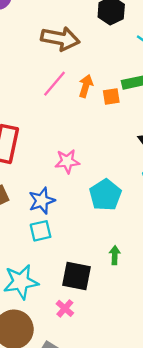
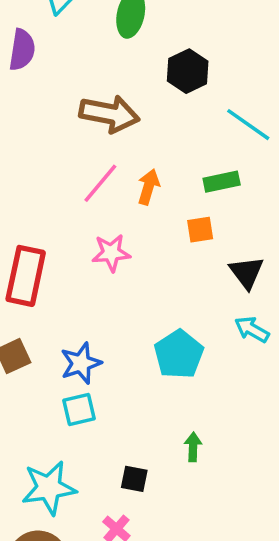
orange square: (111, 96) -> (200, 230), moved
pink star: (67, 161) -> (111, 253), moved
black square: (76, 276) -> (134, 479), size x0.6

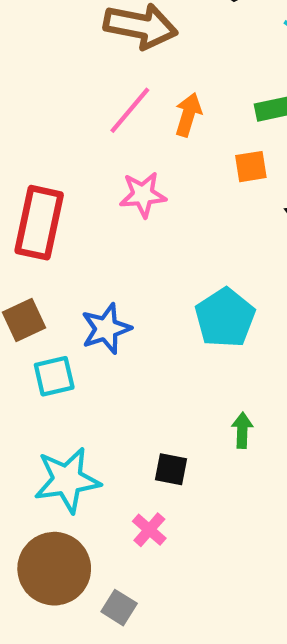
cyan square: (79, 409) -> (54, 376), moved

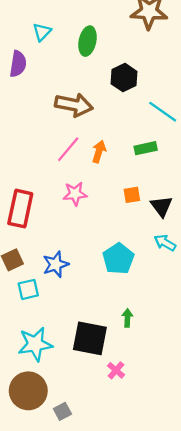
orange square: (251, 167) -> (132, 195), moved
black square: (171, 469) -> (90, 338), size x2.0
pink cross: (149, 530) -> (116, 370), moved
gray square: (119, 608) -> (62, 411), turned 30

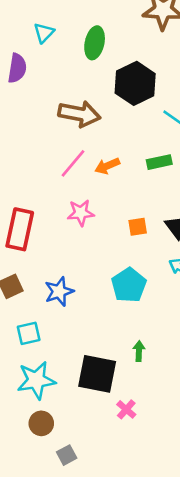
black hexagon: (124, 78) -> (135, 83), size x1.4
orange arrow: (99, 152) -> (107, 166), turned -130
orange square: (132, 195) -> (138, 227), moved
cyan square: (28, 289) -> (29, 333), moved
brown circle: (28, 391) -> (41, 423), moved, size x0.6

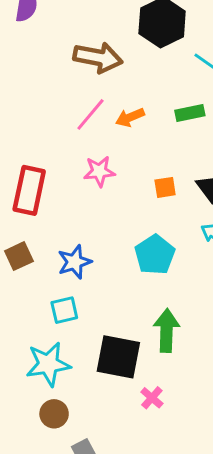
cyan square: (29, 333) -> (64, 310), moved
green arrow: (139, 351) -> (166, 331), size x1.8

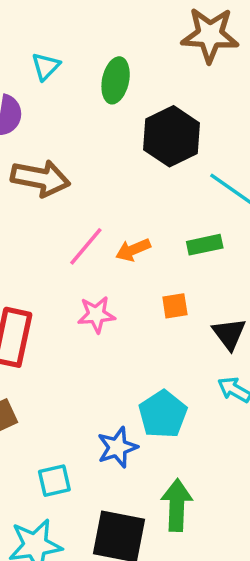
brown arrow: (98, 57) -> (40, 178), moved
orange square: (165, 187) -> (175, 306), moved
blue star: (74, 262) -> (117, 447), moved

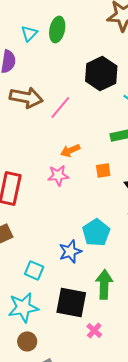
green ellipse: (116, 80) -> (57, 29), moved
pink line: (86, 246) -> (60, 107), moved
orange arrow: (133, 250) -> (70, 150), moved
cyan square: (54, 481) -> (34, 270), turned 36

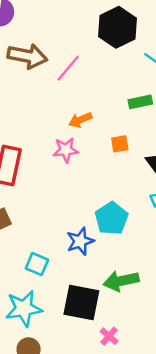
green arrow: (104, 284) -> (121, 281), turned -104

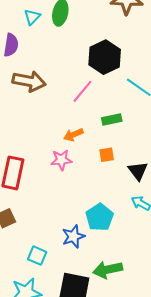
pink line: (68, 68) -> (82, 91), moved
green rectangle: (140, 102) -> (112, 120), moved

